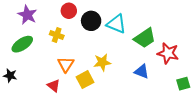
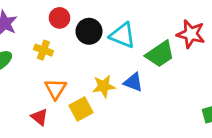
red star: (168, 53) -> (191, 34), moved
blue triangle: (142, 71) -> (133, 82), moved

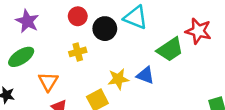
cyan triangle: (122, 35) -> (136, 18), moved
yellow cross: (43, 50) -> (78, 52), moved, turned -35
orange triangle: (55, 89) -> (48, 81), moved

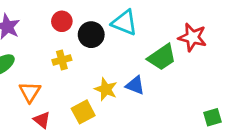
yellow star: (118, 79) -> (106, 89), turned 30

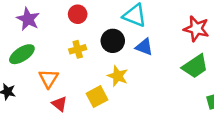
black circle: (91, 35) -> (113, 41), moved
green trapezoid: (162, 57) -> (195, 66), moved
blue triangle: (135, 85) -> (144, 47), moved

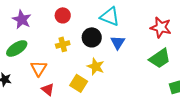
blue triangle: (144, 47) -> (118, 42), turned 42
yellow square: (97, 97) -> (79, 83), turned -30

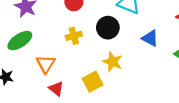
blue triangle: (118, 42) -> (150, 38), moved, turned -35
yellow square: (79, 83) -> (93, 82), turned 30

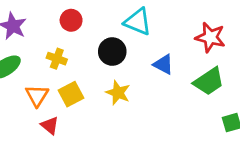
yellow cross: (74, 36) -> (57, 59), moved, turned 35
yellow square: (93, 82) -> (71, 94), moved

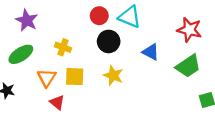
red circle: (71, 20) -> (99, 16), moved
yellow square: (71, 94) -> (75, 77), turned 30

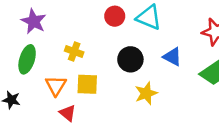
black circle: (109, 41) -> (130, 59), moved
green ellipse: (21, 54) -> (27, 59), turned -40
yellow star: (113, 75) -> (146, 93), moved, turned 30

